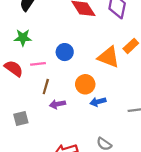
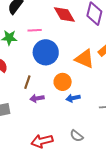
blue circle: (65, 52) -> (46, 52), size x1.6
pink line: (38, 64) -> (35, 30), moved

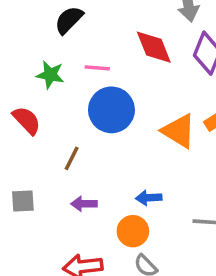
orange circle: (63, 82) -> (133, 231), moved
purple arrow: (37, 98) -> (84, 204), moved

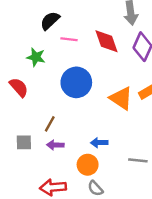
pink line: (97, 68) -> (69, 39), moved
brown line: (72, 158) -> (50, 124), moved
gray square: (23, 201) -> (24, 142), moved

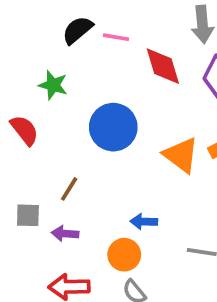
pink line: (69, 39) -> (116, 37), moved
purple arrow: (55, 145) -> (65, 234), moved

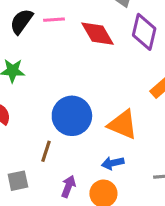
blue circle: (113, 127) -> (72, 116), moved
orange triangle: (181, 155) -> (123, 125), moved
purple arrow: (65, 234) -> (68, 186), moved, turned 120

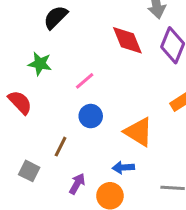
pink line: (54, 20) -> (85, 81), moved, turned -45
blue circle: (72, 116) -> (91, 116), size x0.6
gray square: (18, 181) -> (29, 171), turned 30

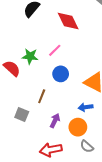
red diamond: (127, 40) -> (68, 21), moved
green star: (40, 64) -> (30, 56), moved

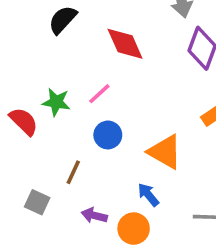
blue arrow: (86, 107) -> (148, 195), turned 56
purple arrow: (55, 121) -> (94, 216), turned -104

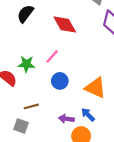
brown line: (73, 172) -> (31, 106), moved, turned 56
purple arrow: (94, 216) -> (66, 119), moved

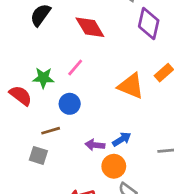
blue circle: (60, 81) -> (70, 104), moved
orange triangle: (95, 88) -> (131, 86), moved
blue arrow: (88, 115) -> (122, 139), turned 104

